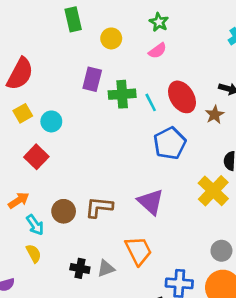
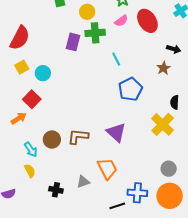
green cross: (122, 94) -> (95, 33), moved
red ellipse: (182, 97) -> (147, 21), moved
orange arrow: (19, 200) -> (19, 118), moved
black cross: (80, 268) -> (56, 190), moved

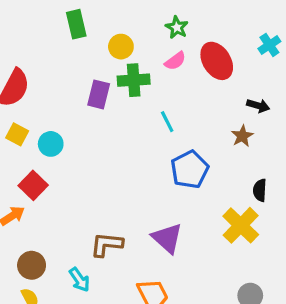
yellow square: (22, 67) -> (17, 134), turned -32
brown circle: (52, 140) -> (32, 265), moved
cyan arrow: (31, 150) -> (79, 280), moved

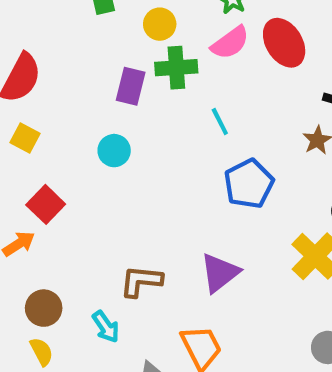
pink semicircle: (175, 61) -> (230, 43), size x1.4
cyan circle: (51, 144) -> (114, 151), moved
purple triangle: (167, 238) -> (220, 273), turned 40

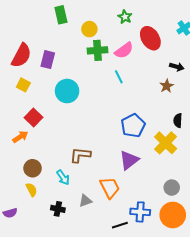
pink semicircle: (230, 43) -> (124, 50), moved
purple rectangle: (131, 86) -> (48, 60), moved
cyan circle: (114, 151) -> (67, 91), size x1.5
blue pentagon: (249, 184) -> (133, 126), moved
purple triangle: (220, 273) -> (129, 160), moved

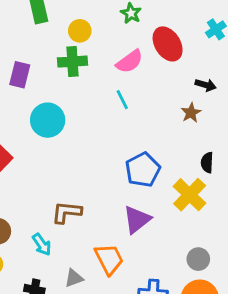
green cross: (98, 50) -> (72, 62), moved

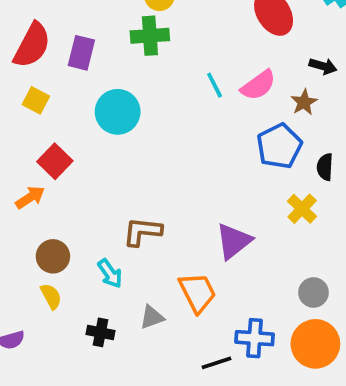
pink semicircle: (130, 62) -> (258, 85), moved
blue pentagon: (143, 170) -> (279, 146), moved
yellow cross: (190, 195) -> (302, 209), size x0.7

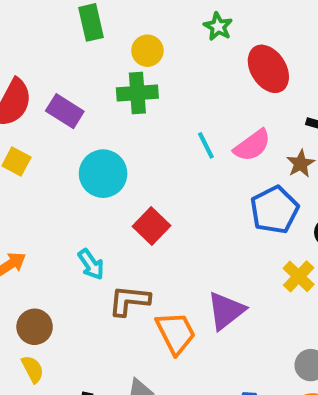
purple rectangle: (81, 53) -> (65, 111), turned -72
red square: (55, 161) -> (151, 226), moved
cyan arrow: (110, 273) -> (91, 264), moved
orange trapezoid: (197, 292) -> (176, 333), moved

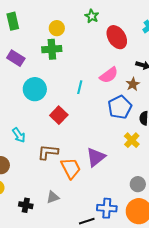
green rectangle: (91, 22) -> (13, 21), moved
cyan line: (206, 145) -> (80, 87), moved, turned 40
cyan arrow: (91, 264) -> (19, 135), moved

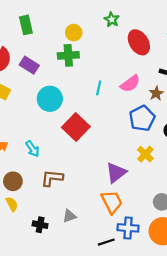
cyan line: (80, 87) -> (99, 88), moved
red square: (59, 115) -> (76, 127), size x1.4
yellow cross: (132, 140) -> (145, 154), moved
brown L-shape: (48, 152) -> (52, 178), moved
orange trapezoid: (71, 168) -> (112, 202), moved

